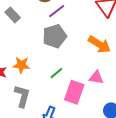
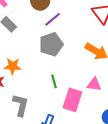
orange star: (21, 65) -> (13, 66), moved
green line: (56, 73) -> (54, 81), turned -64

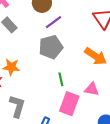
green line: (54, 81) -> (61, 79), moved

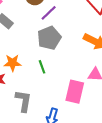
green line: (61, 79) -> (42, 67), moved

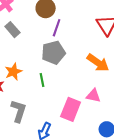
purple line: (49, 13) -> (57, 28), turned -36
orange star: (13, 63) -> (13, 72), turned -30

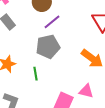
purple line: (57, 28) -> (52, 22), turned 30

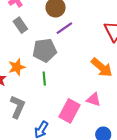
gray pentagon: (48, 47) -> (45, 50), moved

